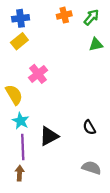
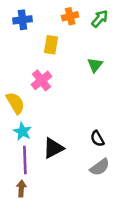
yellow rectangle: (19, 41) -> (51, 45), moved, turned -42
green triangle: (96, 44) -> (95, 65), moved, turned -40
gray semicircle: (91, 168) -> (100, 167), moved, turned 126

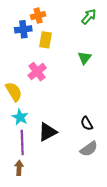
orange cross: (70, 16) -> (38, 16), moved
blue cross: (22, 20) -> (23, 29), moved

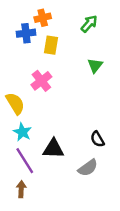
green arrow: (89, 17) -> (89, 24), moved
black triangle: (48, 132) -> (53, 149), turned 30
purple line: (22, 142) -> (25, 161), turned -30
gray semicircle: (89, 149) -> (88, 168), moved

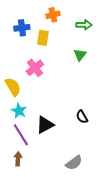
orange cross: (43, 18) -> (53, 15), moved
green arrow: (89, 24) -> (84, 25), moved, turned 49
black triangle: (53, 149) -> (45, 125), turned -30
gray semicircle: (88, 168) -> (74, 163), moved

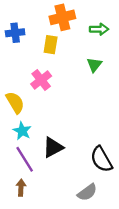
orange cross: (53, 15) -> (62, 17), size x1.5
blue cross: (22, 28) -> (15, 33), moved
black semicircle: (82, 117) -> (101, 159), moved, size x1.6

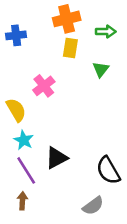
yellow rectangle: (51, 45) -> (70, 48), moved

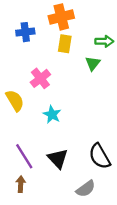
green arrow: (106, 32) -> (104, 41), moved
blue cross: (16, 35) -> (25, 32), moved
cyan star: (24, 140) -> (52, 114), moved
black triangle: (56, 158) -> (58, 159), moved, turned -45

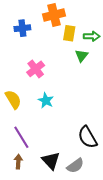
yellow rectangle: (65, 44) -> (69, 33), moved
yellow semicircle: (15, 101) -> (13, 99), moved
black triangle: (58, 159) -> (51, 161), moved

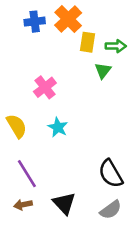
orange cross: (54, 15) -> (68, 19), turned -30
blue cross: (22, 28) -> (35, 22), moved
brown arrow: (18, 162) -> (23, 205), turned -104
gray semicircle: (75, 166) -> (111, 210), moved

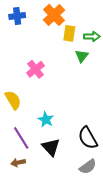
blue cross: (35, 22) -> (17, 16), moved
cyan star: (58, 127) -> (46, 119), moved
black triangle: (64, 203) -> (51, 147), moved

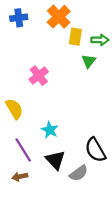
gray semicircle: (88, 167) -> (79, 173), moved

